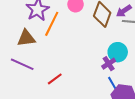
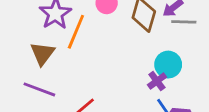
brown triangle: (26, 38) -> (42, 54), turned -42

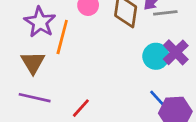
purple cross: (157, 81) -> (176, 52), moved, size x1.4

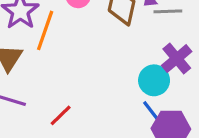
cyan circle: (156, 56) -> (154, 80), moved

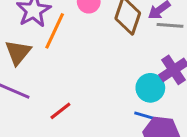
blue line: (151, 111) -> (144, 116), turned -42

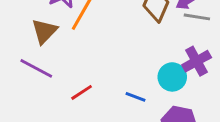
blue line: (144, 116) -> (136, 97), moved

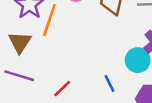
blue line: (136, 97) -> (109, 83), turned 54

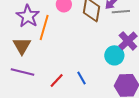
blue line: (109, 83) -> (81, 78), moved

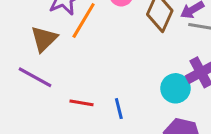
red line: (57, 81) -> (81, 103), turned 42

